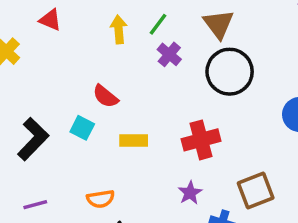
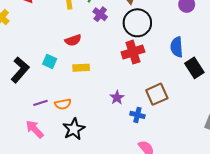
red semicircle: (105, 96) -> (73, 40), moved, turned -56
red cross: (201, 140) -> (133, 52), moved
purple line: (35, 205) -> (41, 103), moved

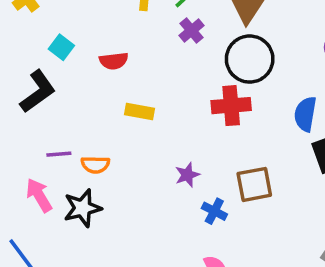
red semicircle: (73, 40) -> (114, 61), moved
cyan square: (50, 61) -> (61, 47), moved
black star: (74, 129) -> (82, 208), moved

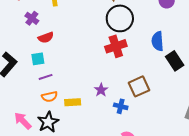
purple cross: (191, 31) -> (32, 18), moved
cyan square: (61, 47) -> (38, 59), moved, turned -32
yellow rectangle: (139, 111) -> (73, 102), moved
purple line: (59, 154) -> (46, 77), moved

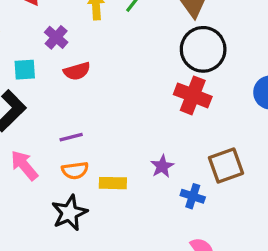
red cross: (116, 46) -> (193, 95), turned 35
cyan square: (38, 59) -> (25, 70), moved
pink arrow: (23, 121) -> (24, 165), moved

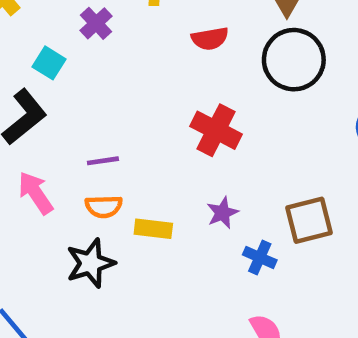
cyan square: (25, 70) -> (49, 63), turned 30
red semicircle: (77, 71) -> (210, 39), moved
red cross: (193, 95) -> (216, 130), moved

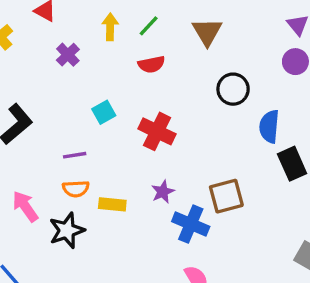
black circle: (294, 60) -> (233, 89), moved, size x0.7
cyan square: (49, 63) -> (104, 112), moved, turned 30
pink arrow: (36, 193) -> (25, 206), moved
blue cross: (260, 257) -> (191, 224), size x1.5

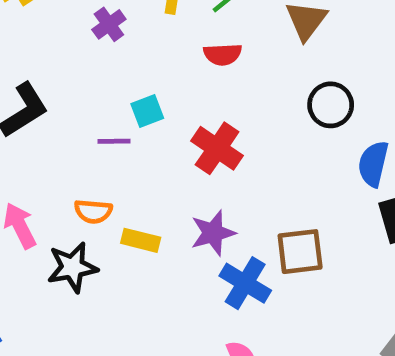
purple line: (75, 155) -> (114, 141), moved
purple star: (163, 192) -> (213, 233), size x1.4

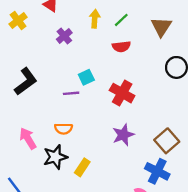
yellow rectangle: (141, 240) -> (82, 167), moved, turned -66
brown square: (300, 252) -> (167, 141), turned -30
blue cross: (245, 283) -> (157, 171), moved

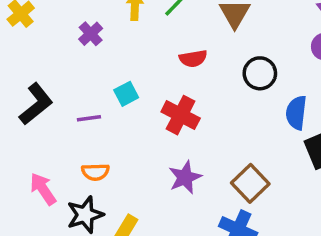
red semicircle: (121, 47) -> (193, 59), moved
purple line: (71, 93) -> (89, 118), moved

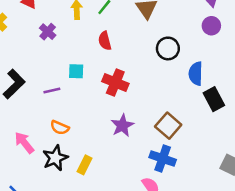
red semicircle: (193, 59) -> (105, 41), moved, turned 90
cyan square: (126, 94) -> (76, 71), turned 35
orange semicircle: (95, 172) -> (60, 128), turned 30

